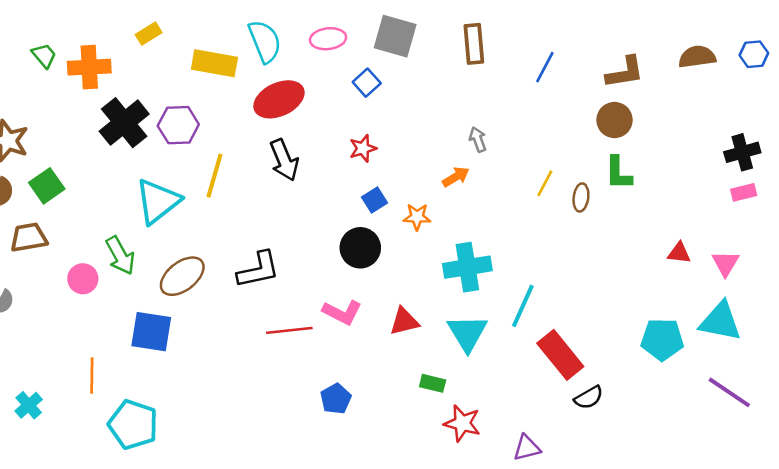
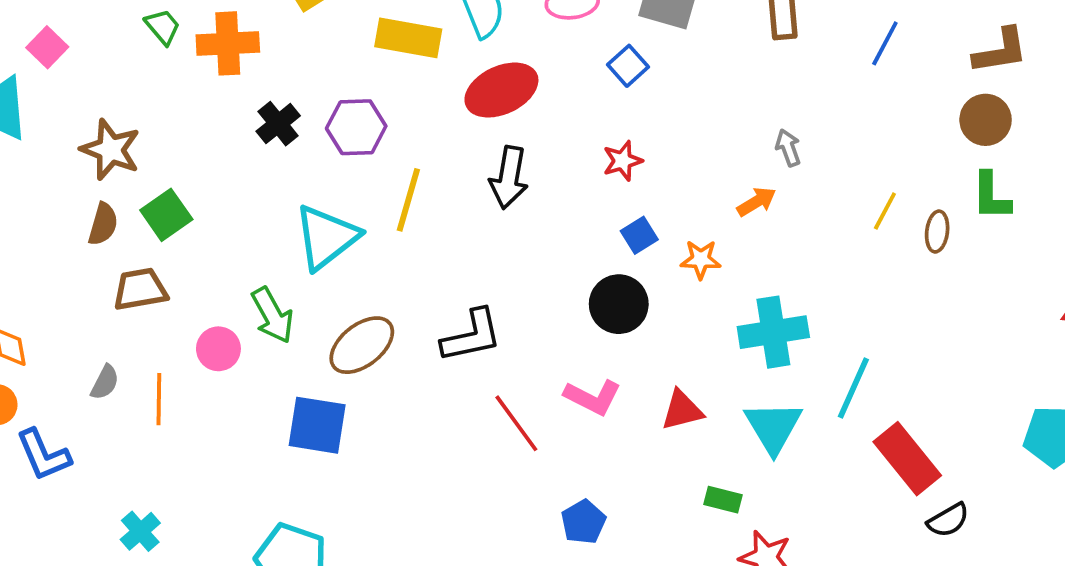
black cross: (124, 123) -> (278, 124), size x0.6
black arrow: (284, 160) -> (509, 178), turned 33
red line: (289, 330) -> (516, 423), turned 60
orange line: (92, 376) -> (159, 399), moved

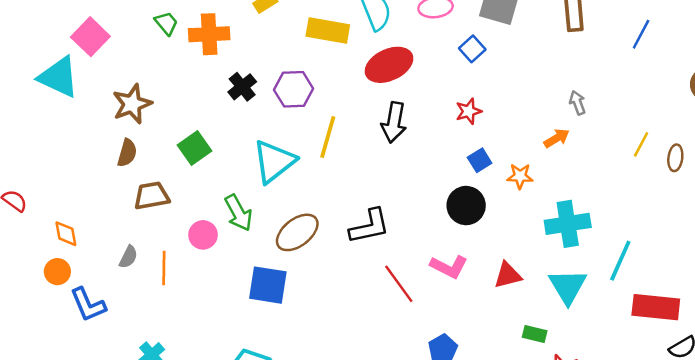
pink square: (47, 47) -> (90, 37), size x1.4
brown star: (110, 150) -> (132, 104), turned 30
green square: (166, 215) -> (194, 148), moved
red rectangle: (907, 459) -> (656, 307), turned -45

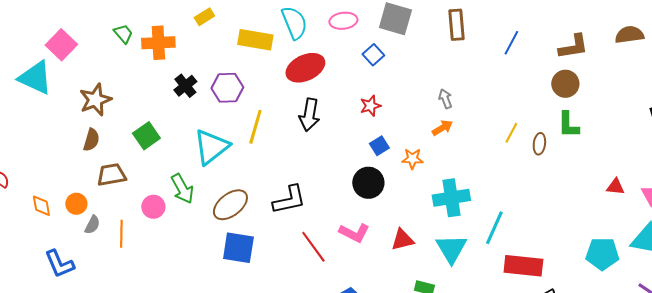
gray arrow: (577, 103) -> (445, 99), moved
orange circle: (57, 272) -> (76, 204), moved
blue square: (268, 285) -> (238, 248), moved

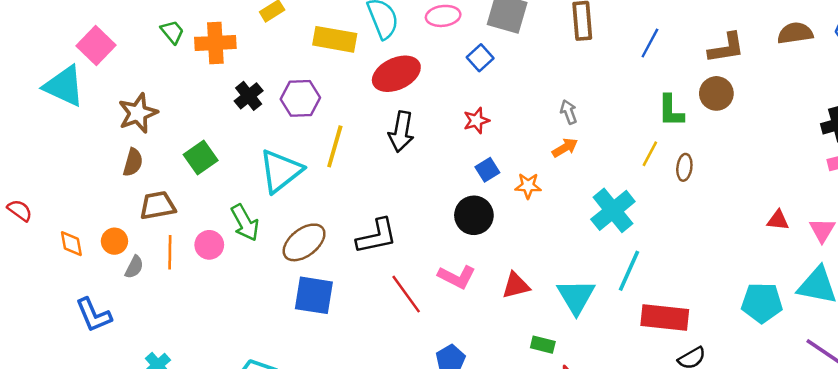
green L-shape: (568, 125) -> (671, 111), moved
cyan cross: (451, 198) -> (613, 210), moved, turned -30
orange line: (121, 234) -> (170, 252), moved

